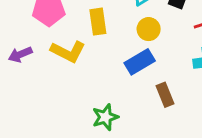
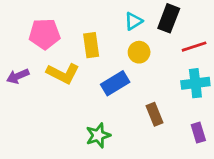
blue rectangle: (140, 62) -> (115, 83), moved

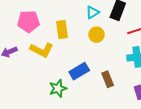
blue rectangle: (115, 83) -> (79, 71), moved
green star: (98, 135) -> (58, 88), moved

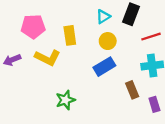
blue rectangle: (79, 71) -> (104, 67), moved
brown rectangle: (108, 79) -> (132, 90), moved

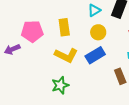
pink pentagon: (33, 27) -> (32, 31), moved
yellow L-shape: (48, 58) -> (66, 55), moved

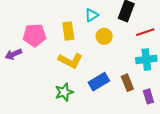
cyan triangle: (94, 10) -> (91, 15), moved
blue rectangle: (95, 55) -> (99, 82), moved

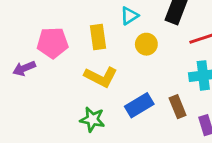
green star: (64, 92) -> (92, 119), turned 30

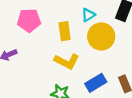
pink pentagon: (53, 43) -> (29, 20), moved
yellow circle: (146, 44) -> (101, 36), size x1.6

